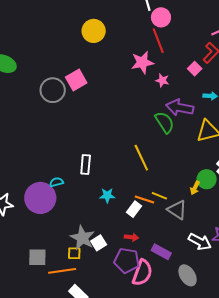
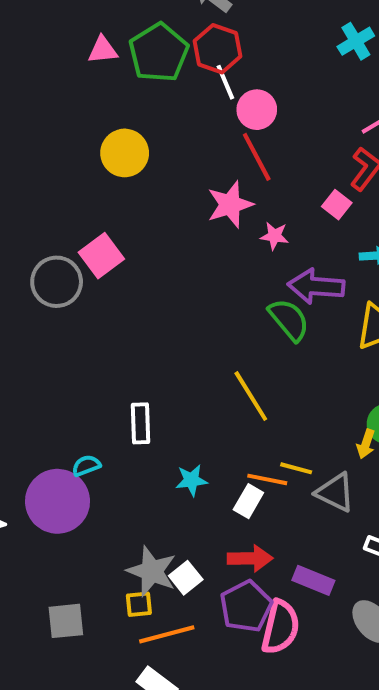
red arrow: (131, 237) -> (250, 558), size x1.5
purple pentagon: (127, 261) -> (246, 606), turned -30
orange line: (62, 271) -> (167, 634), moved

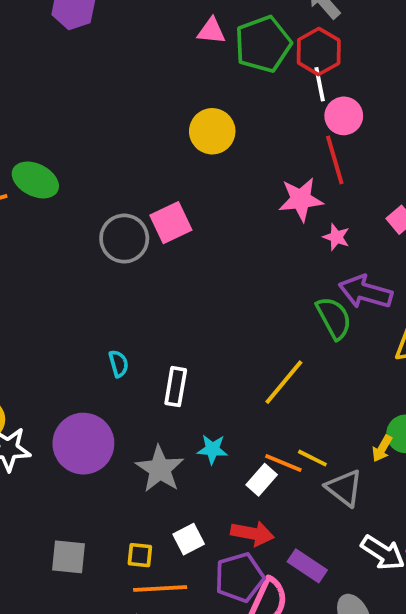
yellow line: (251, 396) -> (284, 382), turned 60
cyan semicircle: (86, 466) -> (119, 364), moved, turned 84
gray star: (152, 571) -> (160, 469), moved

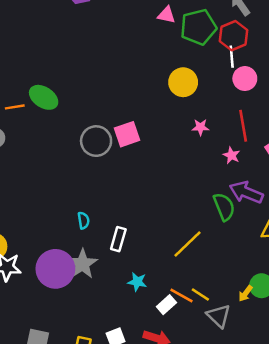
yellow circle: (212, 131) -> (183, 82), moved
red line: (335, 160) -> (243, 126), moved
pink star: (301, 199) -> (200, 127), moved, size x0.6
gray star: (160, 469) -> (82, 264), moved

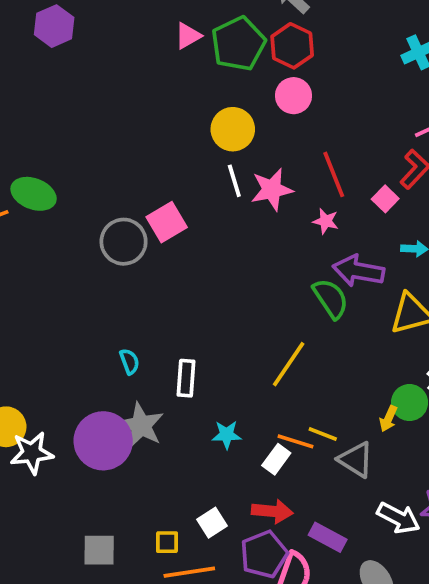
pink triangle: (166, 15) -> (188, 36), turned -30
white line: (232, 57) -> (234, 181), moved
pink circle: (245, 79) -> (293, 96), moved
pink star: (200, 127) -> (272, 190), size x1.6

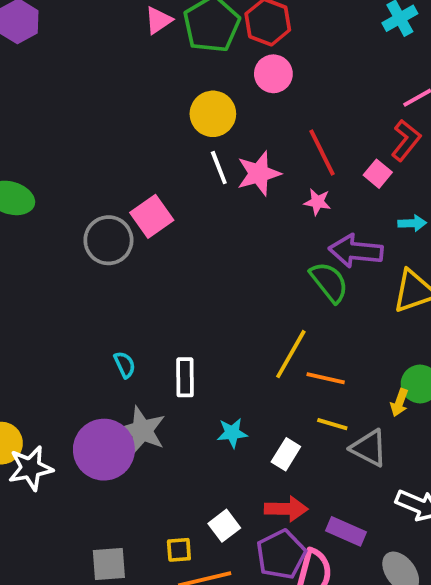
orange line: (296, 441) -> (326, 378), moved

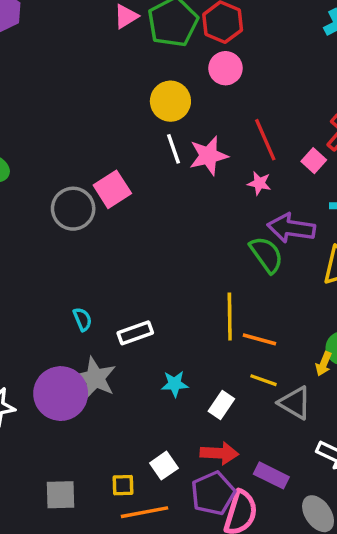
yellow line: (291, 354) -> (230, 317), turned -33
white rectangle: (185, 377) -> (135, 333), turned 68

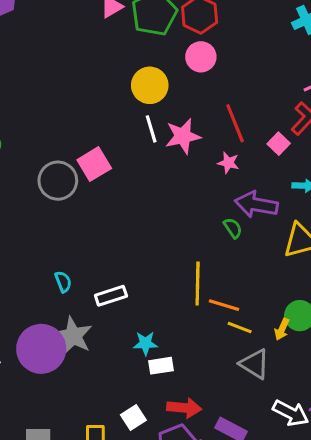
green semicircle: (266, 255) -> (233, 228), size x0.6
yellow line: (263, 380) -> (240, 328), moved
white rectangle: (221, 405) -> (161, 366), moved, turned 45

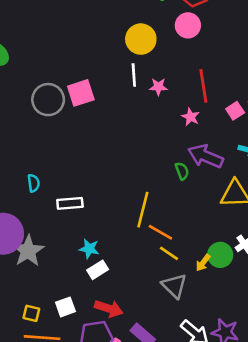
pink star: (183, 136) -> (158, 87), size x0.6
gray star: (73, 336) -> (28, 251), moved
white rectangle: (161, 366) -> (98, 270), turned -36

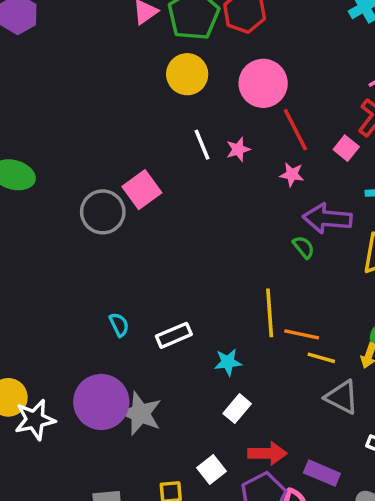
pink circle: (188, 25) -> (263, 83), moved, size x1.4
yellow circle: (141, 39) -> (187, 74), moved
cyan star: (89, 249) -> (228, 362), moved

